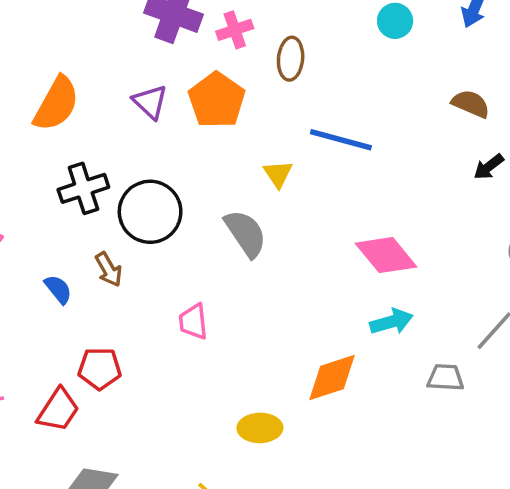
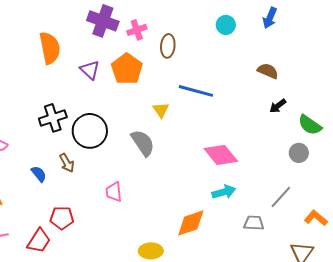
orange semicircle: (56, 104) -> (50, 48), moved, turned -40

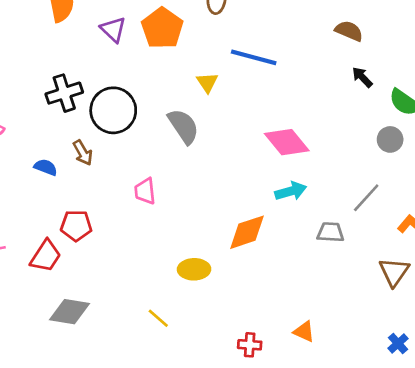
black arrow: (278, 106) -> (362, 77), turned 84
blue semicircle: (39, 174) -> (46, 167), turned -30

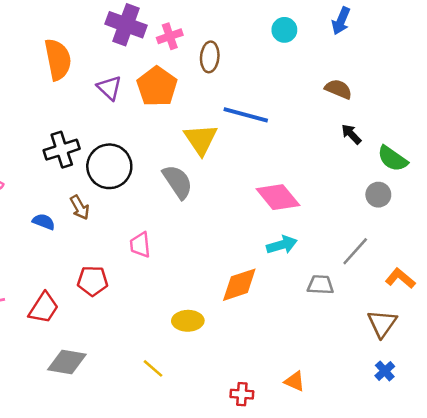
yellow triangle: (207, 83) -> (201, 139), size x1.6
red pentagon: (76, 226) -> (93, 281), moved
blue cross: (398, 343) -> (385, 371), moved

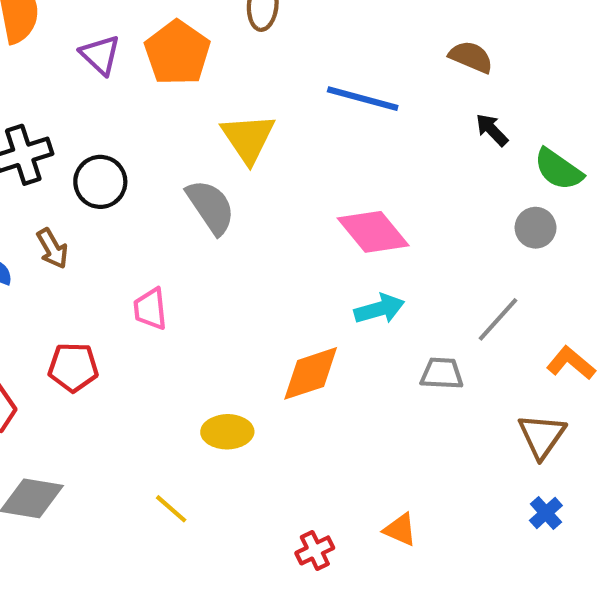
blue line: (246, 115) -> (363, 99), moved
black circle: (109, 166) -> (100, 182), size x0.7
red cross: (242, 394) -> (315, 550), turned -30

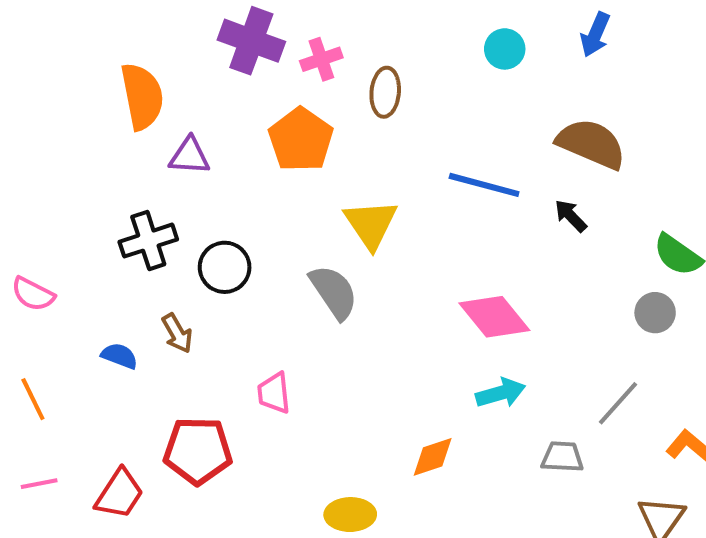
purple triangle: (100, 55) -> (190, 156), moved, turned -39
brown semicircle: (471, 57) -> (591, 144), size x1.6
black arrow: (492, 130) -> (571, 216), moved
red pentagon: (73, 367) -> (198, 451), size x1.4
orange diamond: (311, 373) -> (433, 457), size x0.7

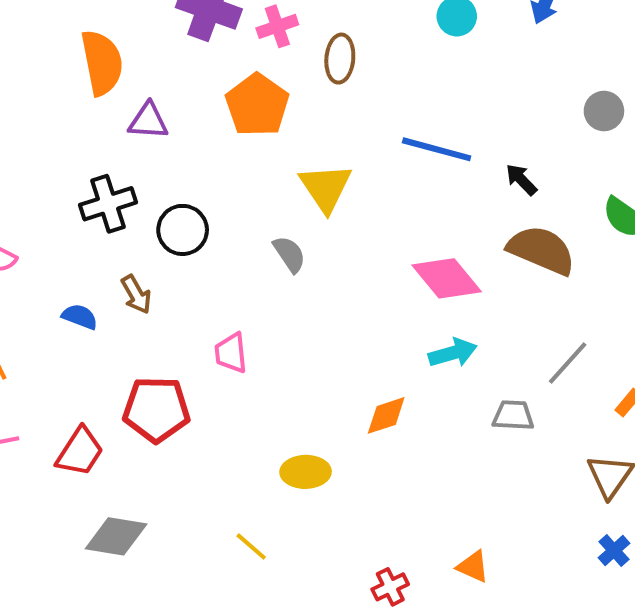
brown semicircle: (591, 144) -> (541, 250), moved
gray semicircle: (334, 292) -> (289, 254), size x0.7
gray circle: (655, 313) -> (604, 111), moved

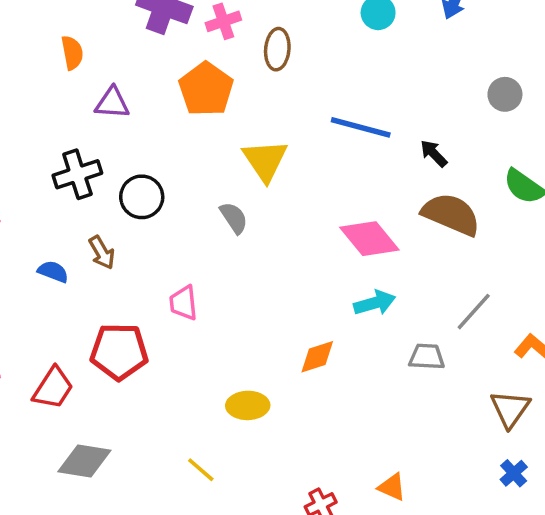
orange semicircle: (102, 63) -> (72, 53), size x0.6

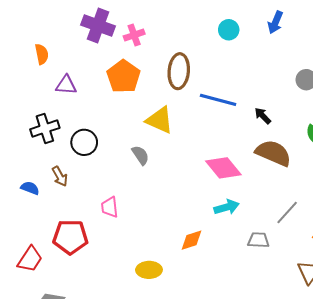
brown ellipse: (277, 49) -> (179, 71), moved, size x1.4
yellow triangle: (265, 160) -> (160, 120), turned -32

